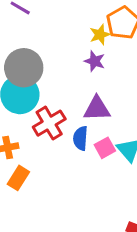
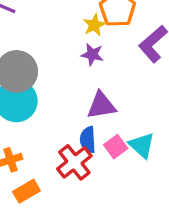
red cross: (49, 123) -> (74, 162), moved
orange rectangle: (18, 178) -> (26, 191), turned 35

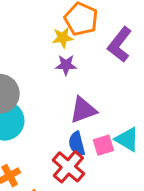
yellow star: (94, 25) -> (63, 38), turned 30
pink square: (116, 147) -> (103, 145), turned 30

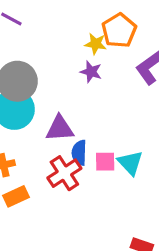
purple triangle: (83, 110) -> (60, 128), moved

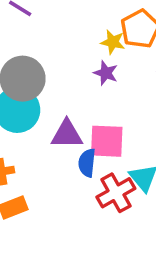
pink square: (105, 162) -> (107, 141), moved, size x1.5
red cross: (64, 173) -> (116, 193), moved

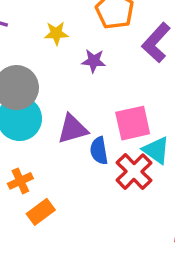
yellow star: (113, 42) -> (56, 33), moved
pink square: (107, 141) -> (133, 123), moved

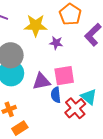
yellow star: (56, 33) -> (36, 25), size x1.6
pink square: (133, 123) -> (64, 76), moved

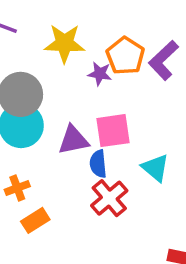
orange pentagon: (70, 14) -> (125, 56), moved
red cross: (75, 108) -> (109, 198), moved

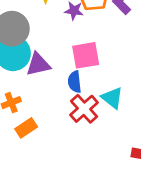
purple triangle: (73, 140) -> (38, 64), moved
cyan triangle: (155, 168) -> (112, 98), moved

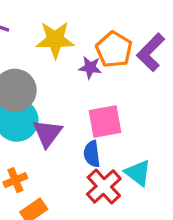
purple triangle: (38, 64) -> (47, 133), turned -40

